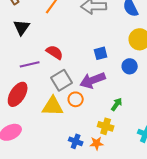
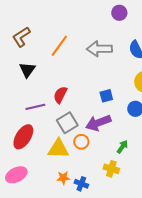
red semicircle: (55, 52) -> (60, 95), turned -96
orange star: (97, 143) -> (63, 178), moved

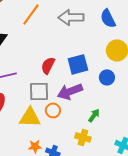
red semicircle: (60, 95) -> (48, 65), moved
blue square: (106, 96) -> (78, 64), size x1.5
gray square: (67, 123) -> (39, 91), turned 30

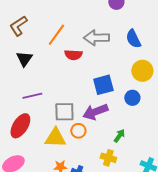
red semicircle: (48, 65) -> (73, 55), moved, turned -114

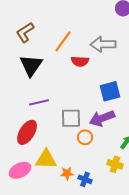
black triangle: (24, 59) -> (31, 65), size x1.4
yellow triangle: (55, 138) -> (46, 159), moved

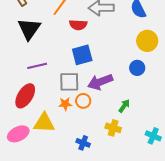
blue square: (110, 91) -> (82, 55), moved
orange star: (67, 173) -> (65, 104), moved

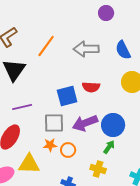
red semicircle: (78, 25) -> (91, 87), moved
blue circle: (137, 68) -> (113, 125), moved, size x1.5
orange circle: (83, 101) -> (68, 150), moved

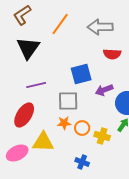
red semicircle: (91, 87) -> (112, 54), moved
purple arrow: (85, 123) -> (104, 90), moved, size x0.7
yellow cross: (98, 169) -> (102, 136), moved

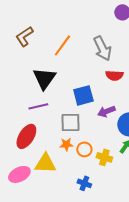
gray arrow: (100, 27) -> (102, 48), turned -115
black triangle: (28, 48) -> (44, 78), moved

